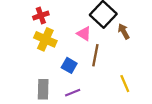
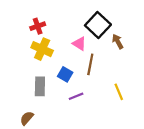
gray rectangle: (43, 89) -> (40, 86), moved
purple line: (73, 93) -> (76, 96), moved

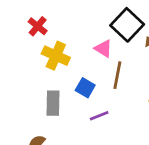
red cross: (38, 26) -> (38, 26), moved, turned -32

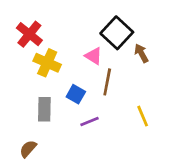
red cross: (38, 26) -> (29, 34), size x1.4

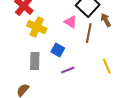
brown line: (107, 82) -> (89, 33), moved

